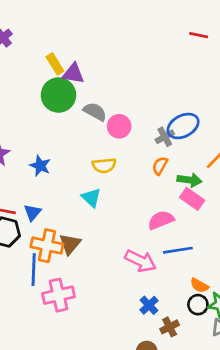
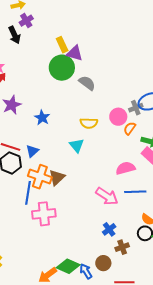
pink circle: (119, 126) -> (118, 117), moved

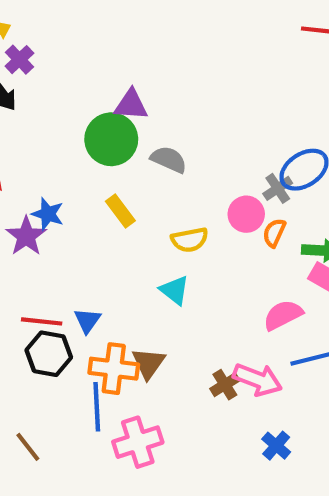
yellow rectangle: (62, 45) -> (120, 211), moved
blue star: (42, 118) -> (48, 214), moved
brown cross: (122, 247) -> (225, 385), moved

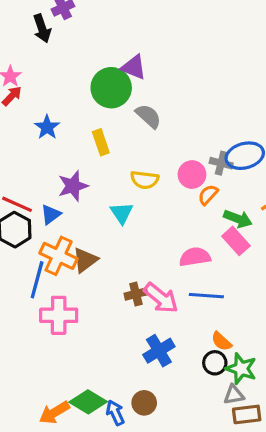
gray cross: (278, 188) -> (221, 163), turned 30
purple star: (26, 236) -> (73, 186), moved
blue cross: (276, 446) -> (159, 351), size x1.4

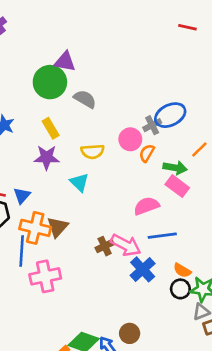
gray cross: (221, 163) -> (152, 125), turned -30
purple star: (73, 186) -> (47, 157), moved, turned 30
blue cross: (159, 351) -> (143, 269), moved

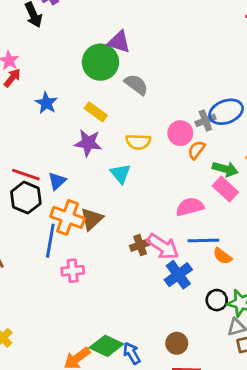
yellow rectangle: (51, 128) -> (96, 112), turned -30
orange semicircle: (182, 270) -> (222, 256), moved
pink cross: (45, 276) -> (73, 271), size x0.7
brown circle: (130, 333) -> (177, 343), moved

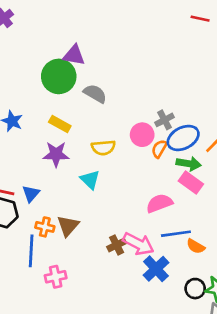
blue ellipse: (226, 112) -> (183, 138), moved
orange cross: (68, 217) -> (45, 227), size x0.6

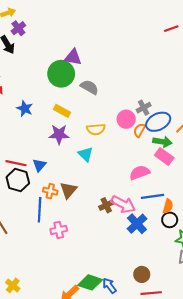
red line: (200, 19) -> (171, 29), turned -32
orange semicircle: (196, 246) -> (168, 206), turned -104
black circle: (195, 289) -> (170, 220), moved

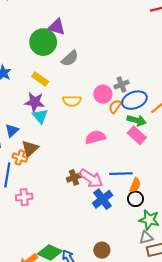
gray semicircle: (89, 87) -> (70, 58), turned 102
cyan triangle: (86, 154) -> (40, 116), moved
pink semicircle: (140, 173) -> (95, 137), moved
brown triangle: (68, 190) -> (30, 149), moved

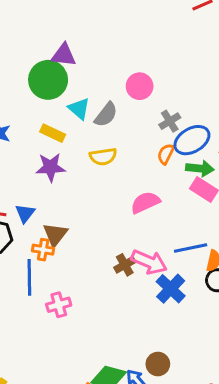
gray semicircle: (70, 58) -> (106, 115), moved
pink circle: (103, 94) -> (140, 86), moved
cyan triangle: (40, 116) -> (79, 109), moved
brown circle: (102, 250) -> (158, 364), moved

